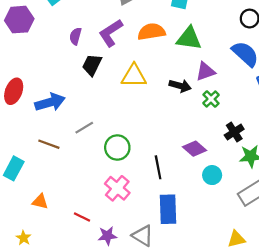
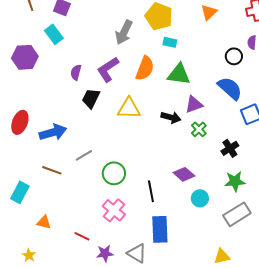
orange semicircle: (151, 32) -> (145, 68), turned 120
black cross: (234, 132) -> (230, 148), moved

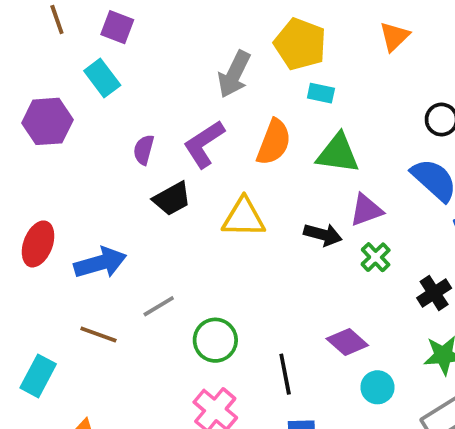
black trapezoid: (91, 98) -> (172, 199), turned -145

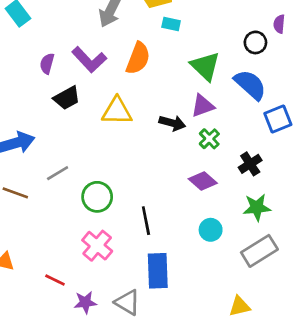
purple L-shape: (204, 144) -> (89, 60), turned -100
green triangle: (338, 153) -> (205, 66), moved, turned 36
purple diamond: (347, 342) -> (203, 181), moved

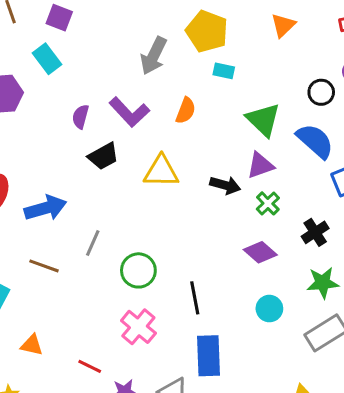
orange semicircle: (138, 58) -> (186, 111), size x0.7
gray line: (58, 173) -> (93, 243), turned -35

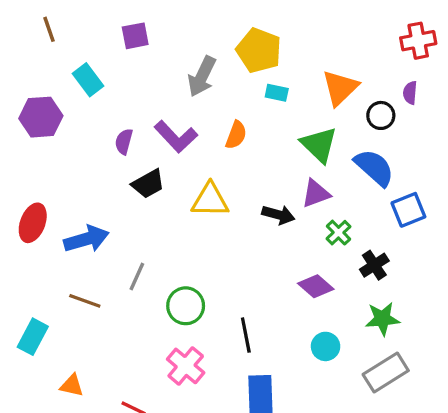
purple square: (59, 18) -> (135, 36), moved, turned -32
orange triangle: (283, 25) -> (340, 88), moved, size x1.4
green cross: (268, 203) -> (339, 233), moved

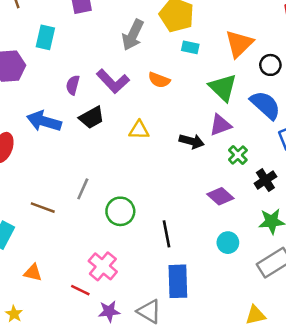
cyan rectangle: (88, 80) -> (45, 37), turned 50
orange semicircle: (236, 135) -> (159, 80), turned 90
yellow triangle: (210, 200) -> (139, 130), size x0.7
blue arrow: (86, 239) -> (44, 121), moved, turned -148
pink cross: (186, 366) -> (103, 266), moved

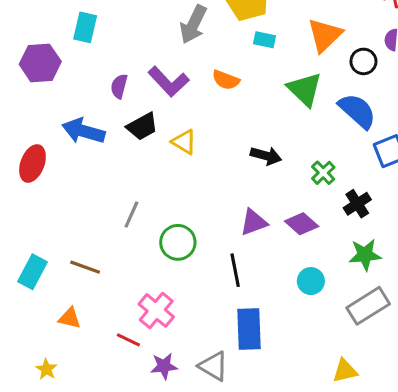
purple triangle: (220, 125) -> (254, 222), moved
yellow triangle: (139, 130) -> (184, 142), moved, turned 30
brown line: (43, 208) -> (85, 267), moved

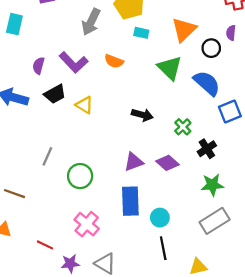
black line: (235, 270) -> (163, 248), moved
cyan circle: (311, 281) -> (160, 218), moved
pink cross: (156, 310) -> (87, 224), moved
blue rectangle: (249, 329) -> (130, 201), moved

